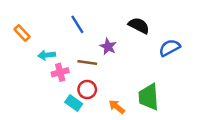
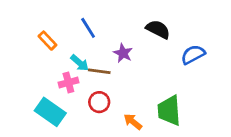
orange rectangle: (22, 33) -> (47, 41), moved
cyan arrow: (47, 55) -> (80, 63), moved, turned -133
cyan rectangle: (74, 103) -> (50, 112), moved, size x1.5

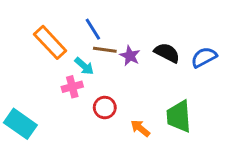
black semicircle: (158, 29) -> (167, 53), moved
orange rectangle: (47, 41) -> (50, 42), size x1.6
brown line: (99, 71) -> (105, 50), moved
cyan rectangle: (50, 112) -> (20, 124), moved

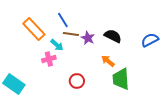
blue semicircle: (204, 57) -> (150, 40), moved
red circle: (105, 108) -> (77, 81), moved
orange arrow: (140, 128) -> (108, 61), moved

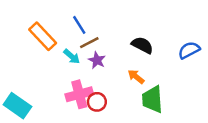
brown line: (71, 34) -> (89, 43), turned -35
purple star: (88, 38) -> (97, 60), moved
pink cross: (49, 59) -> (79, 94), moved, size x1.5

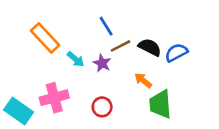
blue line: (79, 25) -> (106, 26), moved
brown line: (89, 43) -> (121, 46), moved
blue semicircle: (189, 50) -> (176, 53), moved
pink cross: (79, 94) -> (54, 98), moved

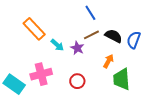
blue line: (106, 26) -> (90, 13), moved
blue semicircle: (176, 53) -> (134, 40), turned -42
orange arrow: (143, 80) -> (108, 61), turned 80

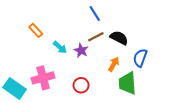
orange rectangle: (34, 29) -> (36, 30), size x0.6
blue semicircle: (134, 40) -> (140, 58), moved

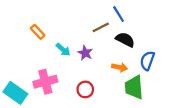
blue line: (95, 14) -> (119, 14), moved
brown line: (96, 37) -> (101, 27), moved
orange arrow: (114, 64) -> (120, 67), turned 72

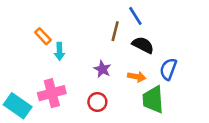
brown line: (101, 27) -> (115, 31), turned -49
cyan arrow: (63, 50) -> (59, 51), moved, turned 48
purple star: (85, 53) -> (102, 69), moved

